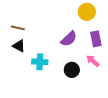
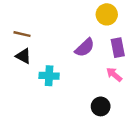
black circle: (72, 70) -> (101, 106), moved

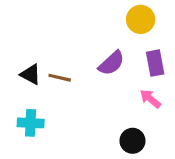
brown line: (22, 34) -> (60, 78), moved
cyan cross: (49, 76) -> (31, 123), moved

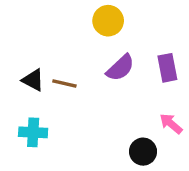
yellow circle: (141, 19) -> (108, 21), moved
pink arrow: (150, 99) -> (171, 124), moved

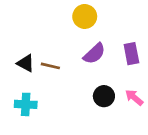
black circle: (143, 152) -> (104, 96), moved

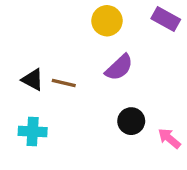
purple rectangle: (131, 54) -> (166, 19), moved, turned -50
pink arrow: (134, 98) -> (169, 138), moved

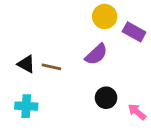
purple rectangle: (166, 19) -> (134, 32), moved
yellow circle: (107, 21) -> (105, 16), moved

